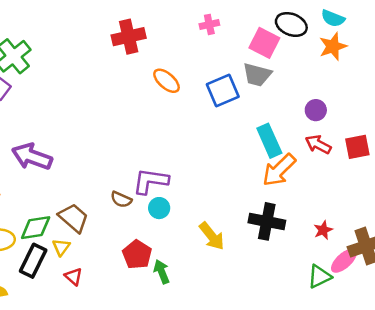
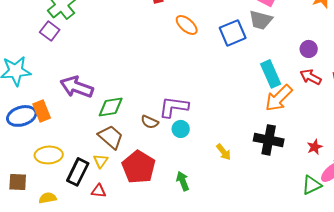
green diamond: (36, 228) -> (111, 107), moved
yellow arrow: (212, 236) -> (224, 152), size x0.7
red pentagon: (137, 255) -> (139, 167), moved, size x1.4
red triangle: (73, 277) -> (99, 191), moved, turned -35

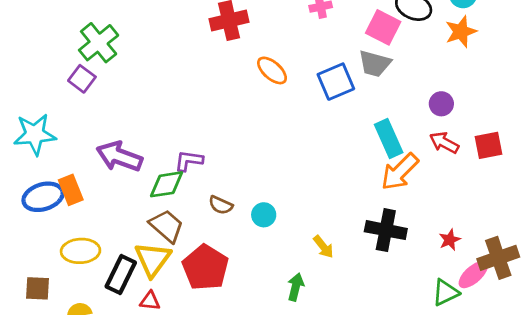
purple L-shape: (174, 107) -> (189, 161), moved, size x0.7
yellow triangle: (101, 161) -> (153, 259), size x1.8
green arrow: (183, 181) -> (296, 287), moved, turned 36

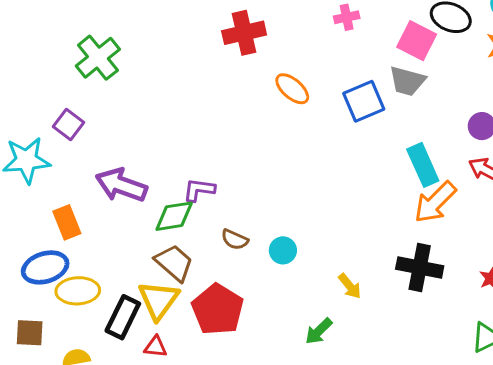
purple square: (82, 79) -> (68, 124), moved
blue ellipse: (43, 197) -> (45, 267), moved
green arrow: (296, 287) -> (319, 331), turned -148

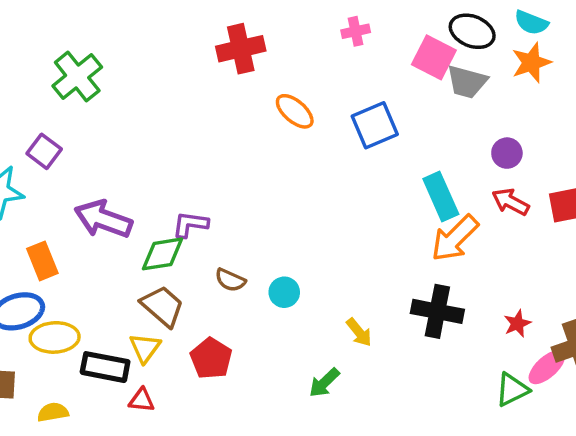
gray trapezoid: (407, 81) -> (467, 82), moved
yellow triangle: (159, 300) -> (145, 348), size x0.7
red pentagon: (218, 309) -> (211, 358), size x0.7
black rectangle: (123, 317) -> (105, 367), turned 75

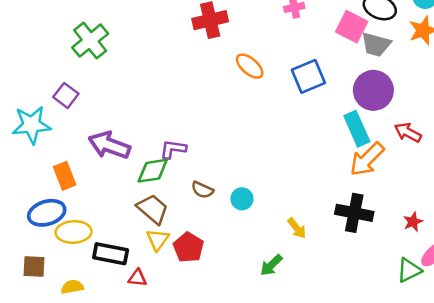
purple circle: (507, 153) -> (373, 90), moved, size x1.8
yellow triangle: (145, 348) -> (158, 240), moved

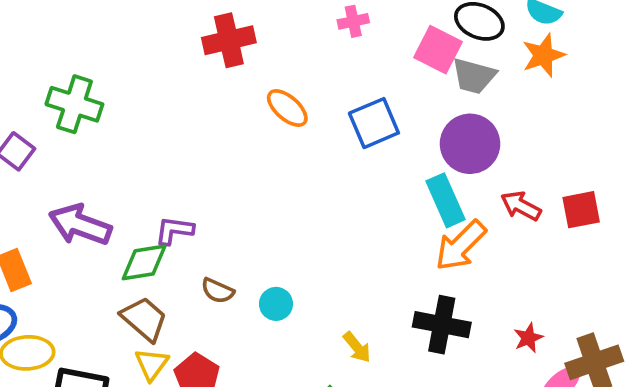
green cross: (90, 41) -> (74, 104), moved, turned -33

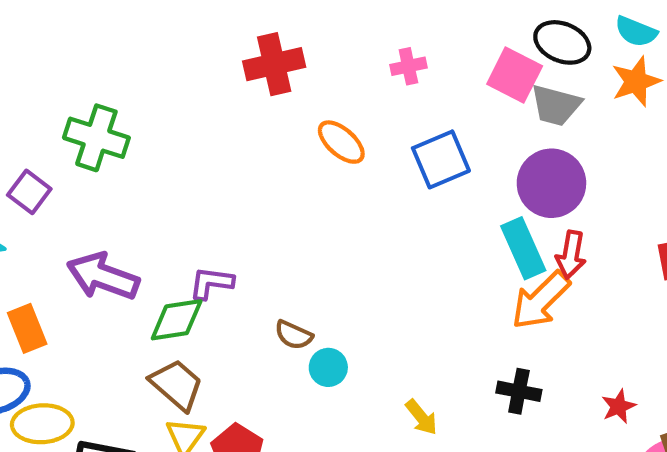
pink cross: (353, 21) -> (408, 66), moved
red arrow: (521, 206) -> (571, 255), moved, turned -108
brown semicircle: (218, 291) -> (294, 335), moved
black cross: (442, 325) -> (519, 391), size x0.7

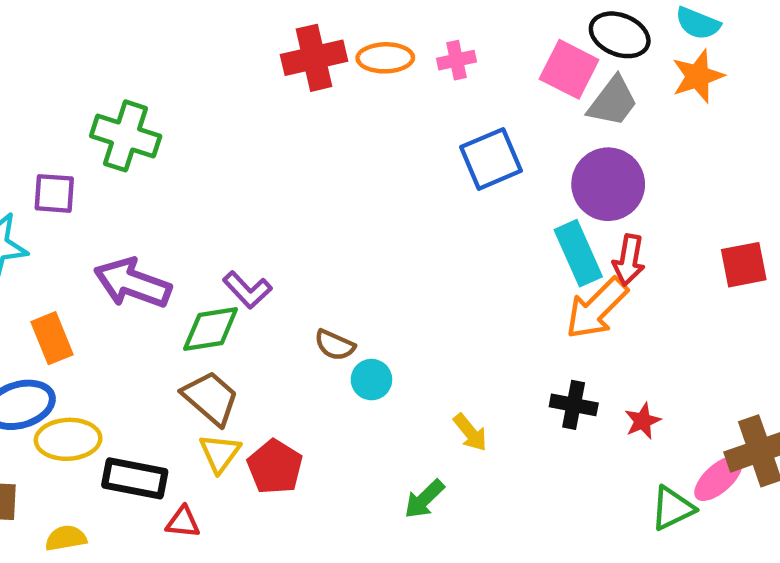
gray trapezoid: (556, 105) -> (613, 101), turned -68
orange ellipse: (341, 142) -> (385, 58), moved, turned -42
purple square: (29, 192) -> (54, 193), turned -33
purple L-shape: (211, 283) -> (247, 290), turned -141
red star: (619, 406) -> (643, 421), moved

